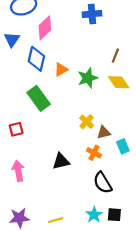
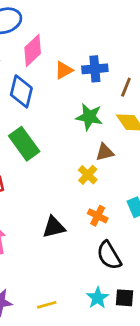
blue cross: (92, 14) -> (95, 69), moved
orange triangle: (61, 69) -> (64, 70), moved
green star: (88, 78) -> (89, 117), turned 30
brown triangle: (104, 132) -> (105, 152), moved

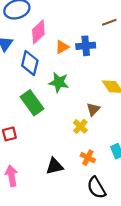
brown line: (126, 87) -> (109, 22), moved, turned 48
green star: (89, 117) -> (59, 82), moved
brown triangle: (105, 152) -> (93, 109), turned -32

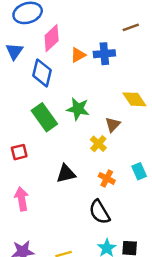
green star: (59, 82) -> (78, 109), moved
black triangle: (55, 166) -> (66, 174), moved
black semicircle: (96, 188) -> (100, 212), moved

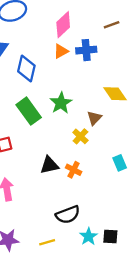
pink diamond: (52, 38) -> (63, 25), moved
green star: (78, 109) -> (61, 103), turned 30
orange cross: (107, 178) -> (74, 170), moved
black semicircle: (100, 212) -> (68, 215), moved, turned -80

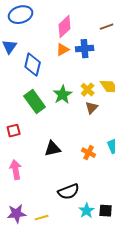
yellow cross: (80, 136) -> (88, 90), moved
orange cross: (74, 170) -> (89, 153), moved
yellow line: (47, 242) -> (42, 218), moved

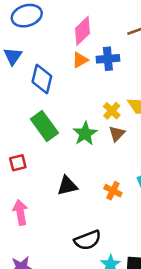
green star: (63, 95) -> (85, 134), moved

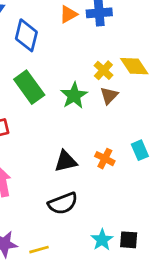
black triangle: (67, 186) -> (66, 161), moved
black semicircle: (88, 240) -> (63, 203), moved

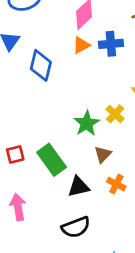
yellow cross: (103, 70) -> (115, 114), moved
green rectangle: (29, 87) -> (52, 160), moved
brown triangle: (109, 96) -> (103, 154), moved

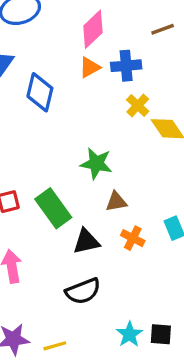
yellow cross: (115, 114) -> (138, 105), moved
green star: (87, 123) -> (96, 164), turned -30
brown triangle: (103, 154) -> (116, 202), turned 36

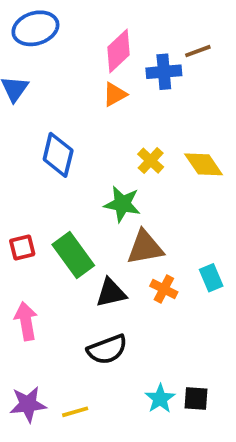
blue cross: (126, 66) -> (164, 72), moved
blue diamond: (40, 92) -> (58, 155), moved
yellow cross: (138, 105) -> (151, 161), moved
brown triangle: (116, 202) -> (145, 247), size x1.5

